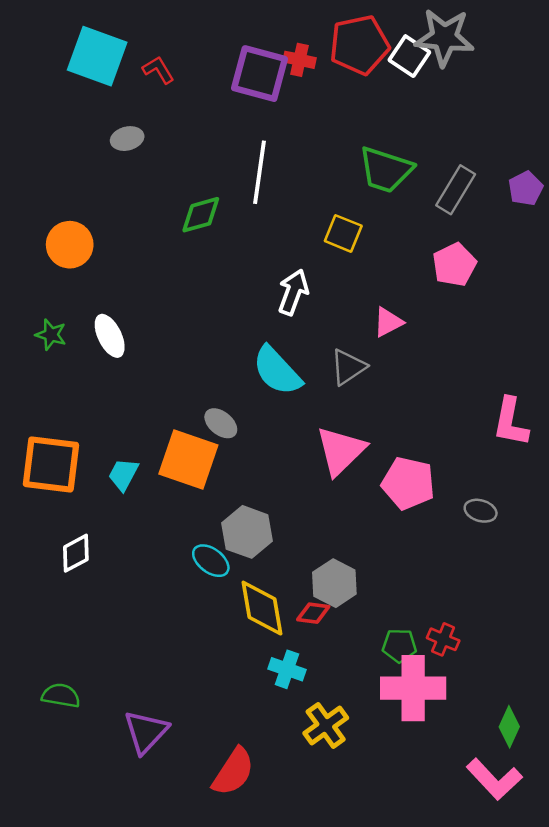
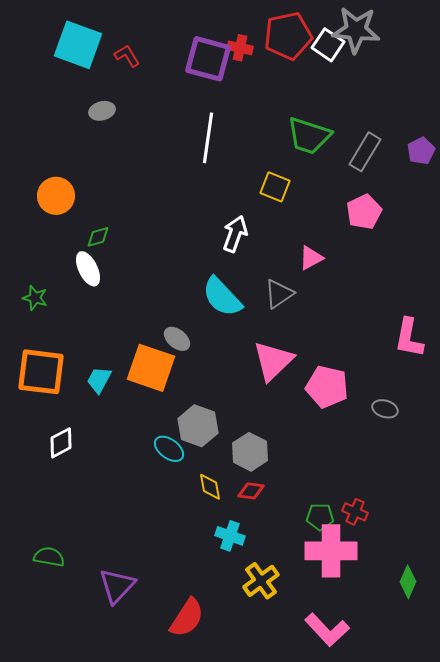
green diamond: (201, 215) -> (98, 237), moved, size x0.7
green star: (51, 335) -> (35, 298), moved
gray hexagon: (334, 583) -> (250, 452), moved
yellow diamond: (262, 608) -> (210, 487), size x0.6
pink L-shape: (494, 779) -> (327, 630), moved

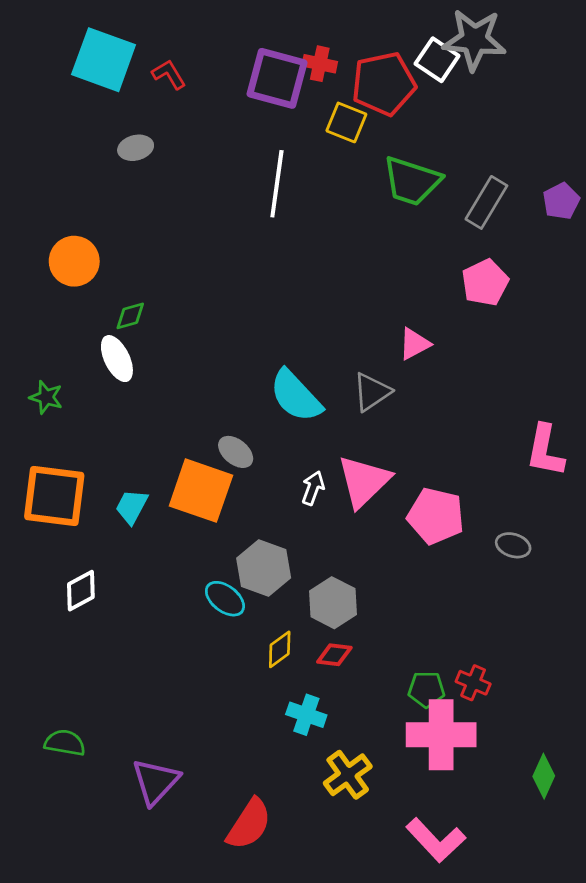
red pentagon: (288, 36) -> (384, 84), moved
yellow square: (275, 187) -> (346, 122), moved
white arrow: (235, 234) -> (313, 488), moved, size x0.7
yellow diamond: (210, 487) -> (280, 649), turned 64

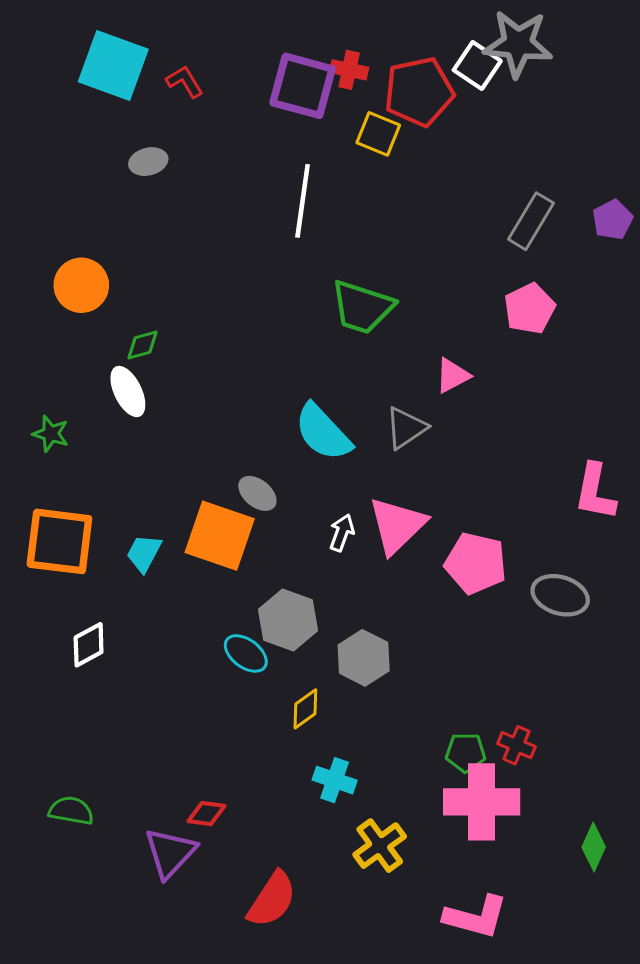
green trapezoid: (412, 181) -> (362, 307), moved
gray ellipse: (513, 545) -> (560, 595), size x1.5
red diamond: (334, 655) -> (206, 814), moved
pink L-shape: (436, 840) -> (476, 917), turned -32

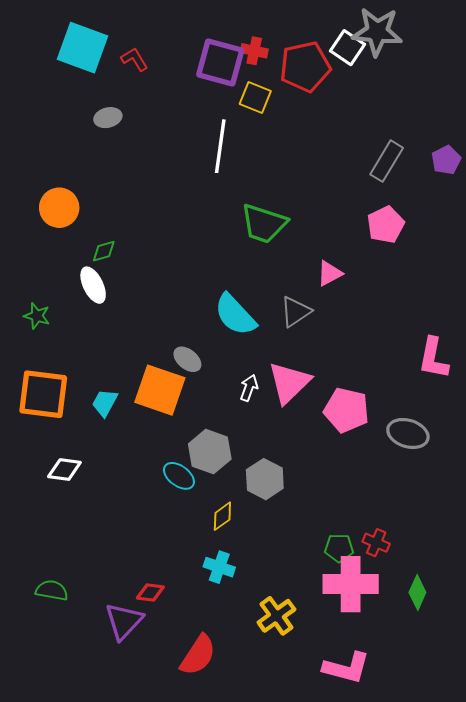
yellow square: (378, 134) -> (255, 97), moved
white diamond: (89, 645) -> (64, 470), turned 36
cyan cross: (335, 780) -> (219, 567), moved
green diamond: (594, 847) -> (417, 593), moved

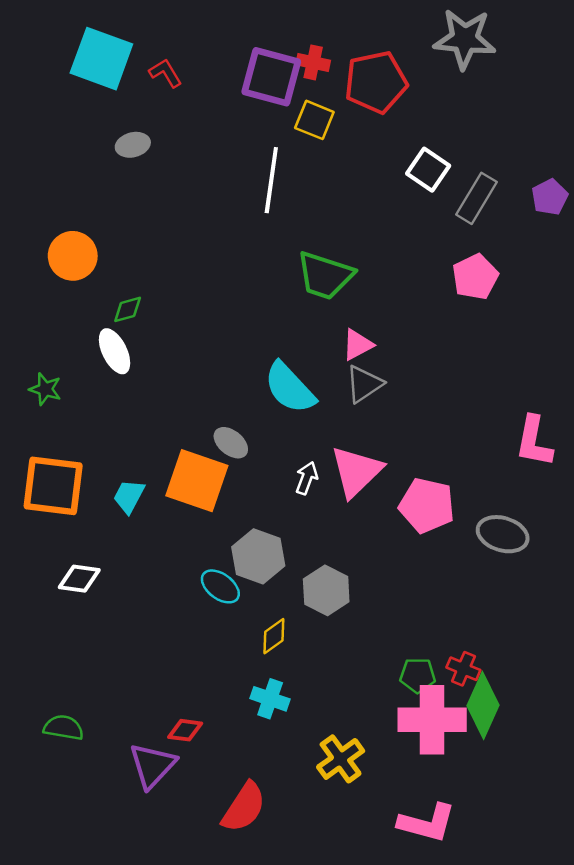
white square: (347, 48) -> (428, 170), moved
pink triangle: (329, 273) -> (358, 345), moved
green diamond: (417, 593) -> (483, 705), moved, size x1.5

